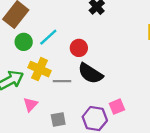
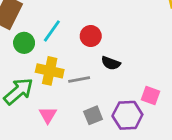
black semicircle: (90, 73) -> (111, 63), size x0.6
pink square: (117, 107) -> (150, 96), turned -35
gray square: (58, 119) -> (93, 115), moved

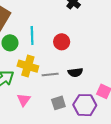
cyan line: (52, 31) -> (32, 35), turned -42
black semicircle: (111, 63) -> (75, 72), moved, turned -32

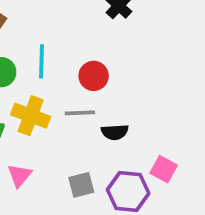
gray line: (50, 75) -> (80, 113), moved

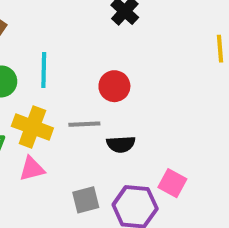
red circle: (94, 76) -> (114, 86), moved
pink triangle: (19, 175) -> (32, 169), moved, turned 36

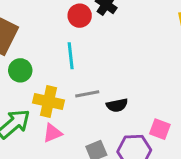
cyan line: (44, 70) -> (71, 56), moved
red circle: (114, 86) -> (80, 16), moved

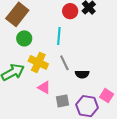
gray line: (87, 94) -> (64, 63), turned 63
pink triangle: (52, 133) -> (44, 87), moved, turned 40

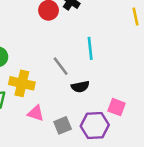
cyan line: (59, 36) -> (90, 48), moved
gray line: (64, 63) -> (61, 66), moved

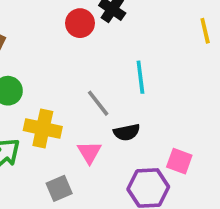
pink triangle: (36, 113) -> (89, 152), moved, turned 42
gray square: (63, 125) -> (59, 188), moved

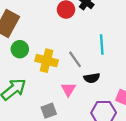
yellow cross: (43, 128) -> (47, 61), moved

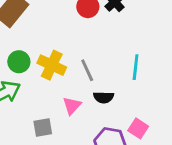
cyan line: (102, 44) -> (136, 67), moved
green circle: (20, 49) -> (19, 62), moved

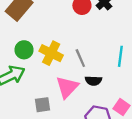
pink triangle: (72, 106) -> (67, 87), size x1.5

